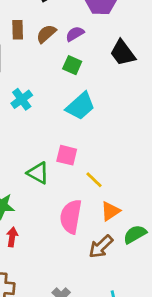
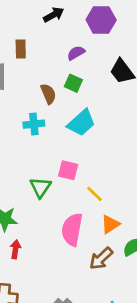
brown semicircle: (46, 34) -> (48, 94), moved, turned 108
cyan cross: (22, 99) -> (34, 124), moved, turned 30
green triangle: (38, 173) -> (40, 187), turned 35

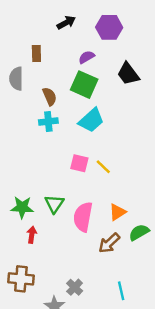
green square: (73, 83) -> (84, 85), size x1.6
brown semicircle: (48, 94) -> (50, 96), moved
green triangle: (40, 187) -> (54, 204), moved
yellow line: (94, 194) -> (103, 167), moved

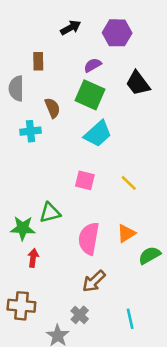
cyan cross: (48, 121) -> (30, 131), moved
yellow line: (103, 167) -> (129, 183), moved
green triangle: (54, 204) -> (50, 213), moved, turned 42
brown arrow: (109, 243) -> (94, 281), moved

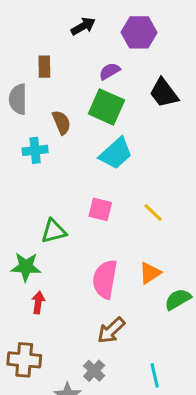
green triangle: (50, 213) -> (54, 231), moved

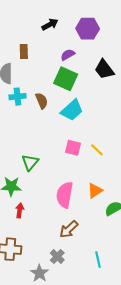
brown semicircle: (61, 122) -> (42, 101), moved
cyan cross: (35, 150) -> (18, 97), moved
pink square: (100, 209) -> (73, 148), moved
green triangle: (54, 231) -> (30, 162), turned -36

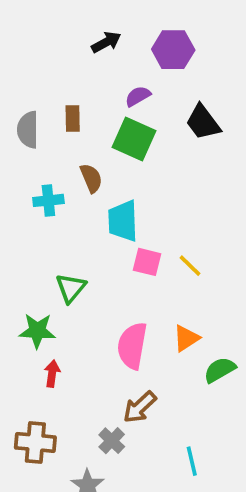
brown rectangle: (24, 52) -> (73, 119), moved
cyan cross: (18, 97) -> (48, 200), moved
cyan trapezoid: (72, 110) -> (123, 221), moved, turned 130
gray cross: (57, 256) -> (112, 441), moved

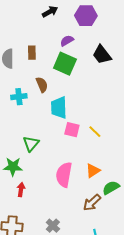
brown arrow: (140, 407) -> (92, 203), moved

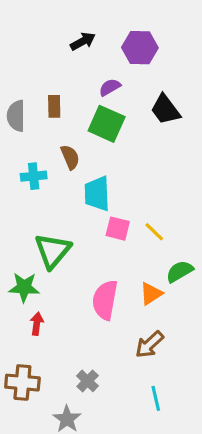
green triangle: (31, 144) -> (53, 251), size x1.4
green semicircle: (111, 188) -> (180, 271), moved

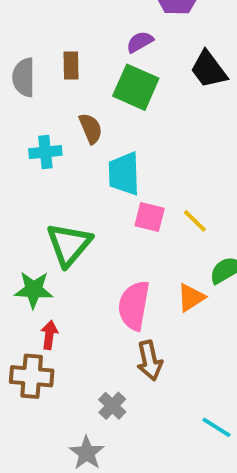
brown arrow: (149, 344) -> (150, 361), moved, turned -60
brown cross: (22, 383) -> (32, 376), moved
cyan line: (156, 398) -> (216, 427), moved, turned -45

